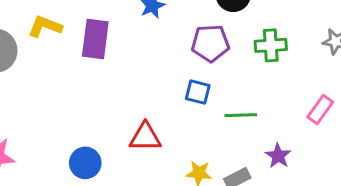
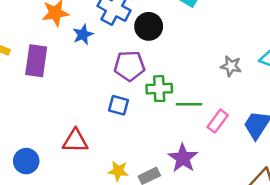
green cross: (271, 45) -> (159, 89), moved
green line: (241, 115) -> (189, 104), moved
purple star: (278, 156) -> (183, 158), size x1.4

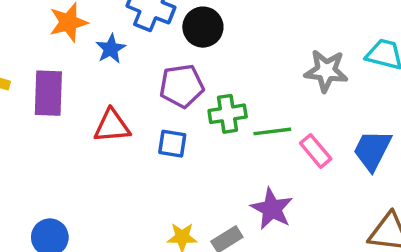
gray star: (231, 66) -> (326, 71), size x1.4
pink rectangle: (218, 121) -> (316, 151), turned -70
red triangle: (75, 141) -> (112, 126), moved

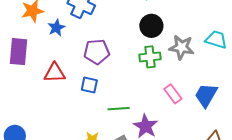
black circle: (203, 27) -> (151, 26), moved
green cross: (228, 114) -> (150, 57), moved
green line: (272, 131) -> (119, 109), moved

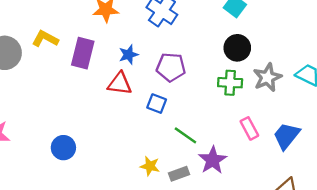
blue star: (56, 28) -> (129, 55), moved
gray star: (182, 47) -> (267, 77), turned 30
green line: (119, 109) -> (185, 135), turned 30

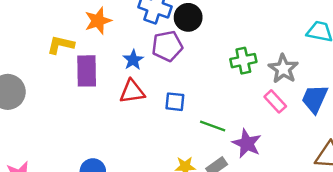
yellow L-shape: (45, 39) -> (61, 45), moved
black circle: (237, 48) -> (188, 17), moved
purple pentagon: (171, 67) -> (167, 46), moved
gray star: (267, 77) -> (283, 69), moved

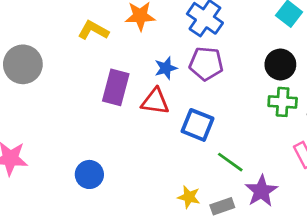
black circle: (188, 17) -> (280, 65), moved
purple rectangle: (87, 71) -> (116, 87), moved
blue square: (175, 102) -> (198, 125), size x1.4

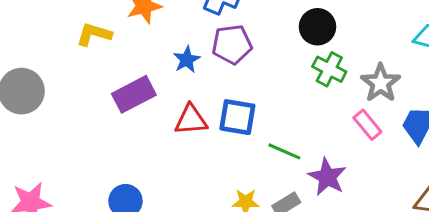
purple rectangle: (116, 87) -> (134, 94), turned 60
red triangle: (155, 101) -> (191, 120), moved
green cross: (283, 102) -> (329, 69), turned 36

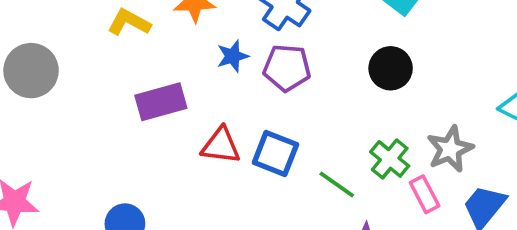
blue star: (187, 60) -> (233, 56), moved
green cross: (329, 69) -> (390, 159), moved
green line: (284, 151) -> (337, 184), moved

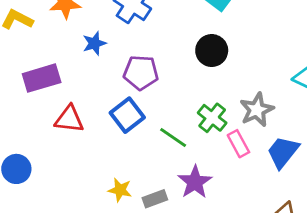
purple pentagon: (287, 68) -> (141, 73), moved
red triangle: (221, 146) -> (69, 119), moved
blue square: (275, 154) -> (127, 115), turned 32

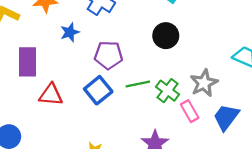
purple rectangle: (42, 78) -> (27, 62), turned -72
green line: (173, 137) -> (138, 84), moved, turned -45

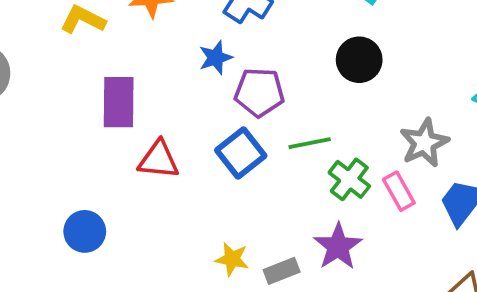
blue star: (70, 32) -> (216, 58), moved
green cross: (168, 91) -> (349, 179), moved

